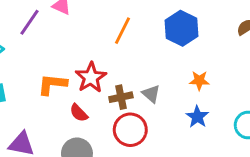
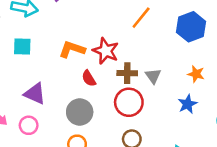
red star: (91, 77) -> (106, 51), turned -30

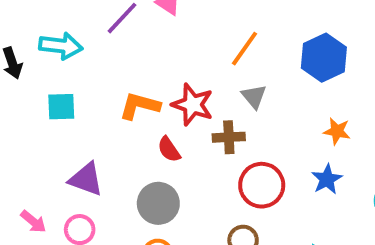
gray triangle: (153, 76) -> (254, 96), moved
red circle: (129, 102) -> (262, 185), moved

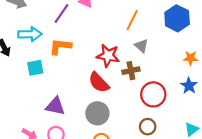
orange L-shape: (140, 106) -> (60, 47), moved
red semicircle: (169, 149) -> (99, 83), size x1.5

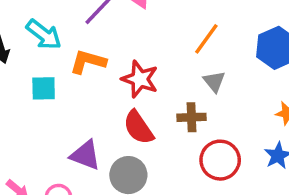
cyan arrow: (30, 34) -> (44, 35), turned 30
red star: (108, 56) -> (140, 79), moved
purple triangle: (55, 106) -> (85, 155), moved

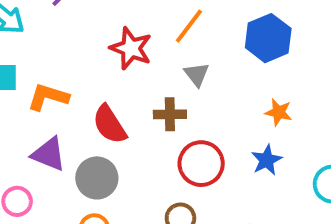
orange L-shape: (88, 62) -> (48, 97), moved
red star: (140, 79) -> (131, 48), moved

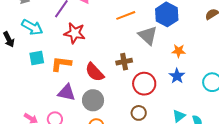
orange line: (189, 26) -> (126, 15), turned 42
red star: (131, 48) -> (75, 33), moved
gray triangle: (197, 74) -> (148, 35), moved, size x1.5

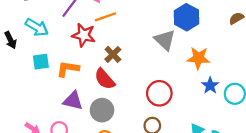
orange line: (126, 15) -> (105, 17), moved
orange star: (179, 51) -> (198, 58), size x1.5
brown cross: (124, 62) -> (113, 54), moved, turned -35
blue star: (177, 76) -> (210, 85), moved

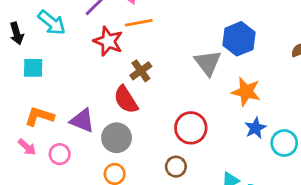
cyan square: (41, 62) -> (33, 68), moved
orange L-shape: (68, 69) -> (39, 116), moved

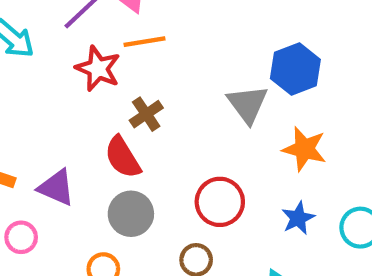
blue star: (255, 128) -> (298, 218), moved
gray circle: (117, 138) -> (131, 214), moved

